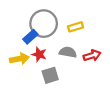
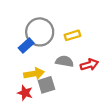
red star: (39, 54) -> (25, 93), moved
yellow arrow: (19, 59) -> (34, 74), moved

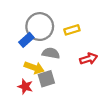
gray semicircle: (65, 61) -> (51, 53), moved
yellow arrow: (34, 74) -> (34, 68), turned 30

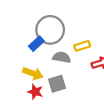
yellow rectangle: (72, 30) -> (82, 46), moved
yellow arrow: (34, 68) -> (33, 73), moved

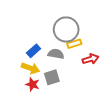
gray circle: (50, 30) -> (66, 29), moved
blue rectangle: (36, 44) -> (34, 51), moved

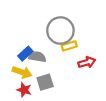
gray semicircle: (56, 54) -> (37, 57), moved

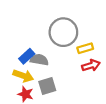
yellow rectangle: (69, 46) -> (85, 48), moved

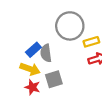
gray semicircle: (39, 60) -> (46, 53), turned -108

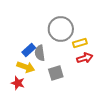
gray square: (54, 79) -> (56, 73), moved
red star: (32, 87) -> (18, 83), moved

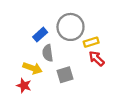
blue rectangle: (29, 50) -> (40, 35), moved
red arrow: (85, 58) -> (97, 58), turned -119

